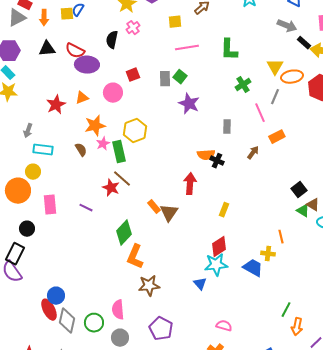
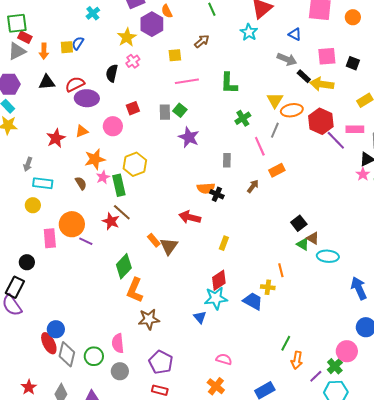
red semicircle: (75, 51) -> (75, 84), turned 126
red arrow: (190, 184) -> (190, 217), turned -80
orange circle: (18, 191) -> (72, 224), moved

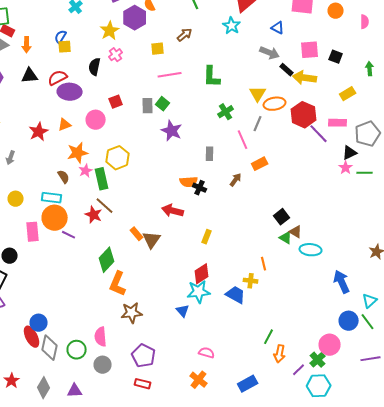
yellow square: (67, 47) -> (65, 47), moved
cyan rectangle: (43, 183) -> (52, 198), moved

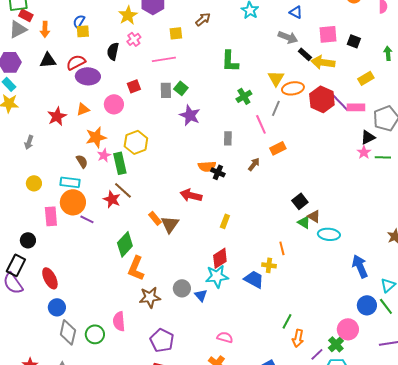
pink line: (170, 75) -> (164, 59), moved
purple line: (319, 134) -> (340, 102), moved
red ellipse: (32, 337) -> (50, 278), moved
gray circle: (103, 365) -> (182, 288), moved

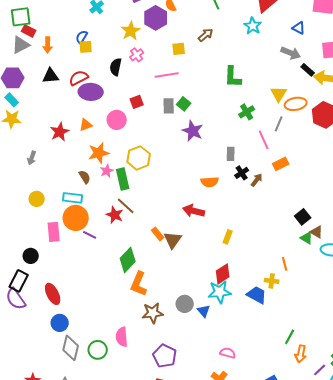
black cross: (218, 172) -> (242, 173), moved, turned 32

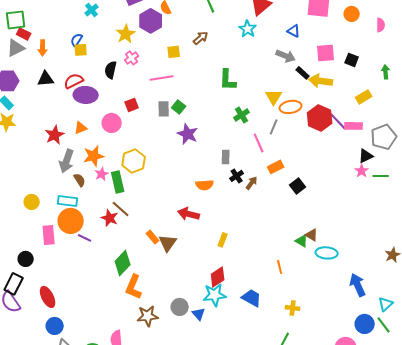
gray arrow: (32, 158) -> (67, 161), moved, size x1.6
black square: (303, 217) -> (298, 186), moved
yellow cross: (272, 281) -> (293, 308), moved

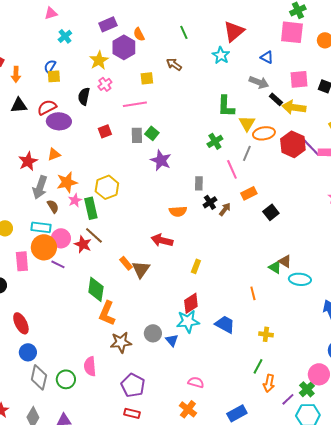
brown arrow: (201, 38) -> (174, 64), turned -105
green L-shape: (228, 80) -> (226, 106), moved
pink circle: (112, 123) -> (61, 238), moved
green diamond: (123, 263) -> (96, 289), turned -35

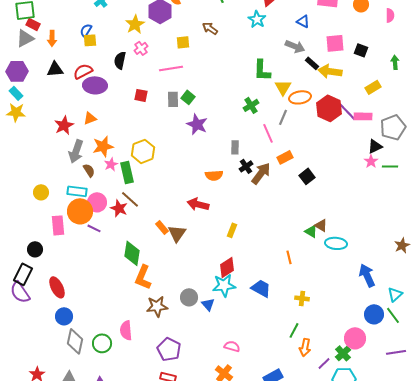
red square: (105, 131) -> (141, 95), turned 32
brown arrow: (225, 209) -> (261, 173), size x1.6

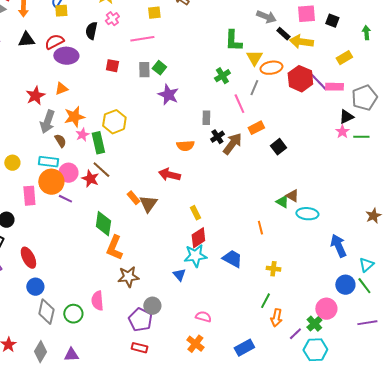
yellow rectangle: (232, 230) -> (195, 213), moved, turned -48
gray circle: (189, 297) -> (152, 306), moved

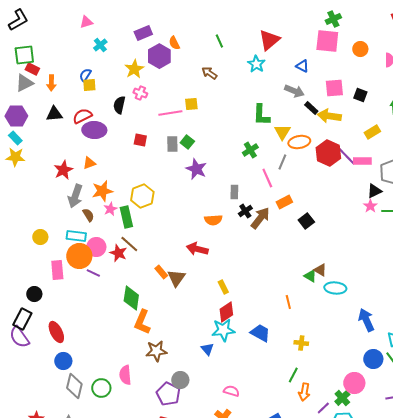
yellow square: (154, 13) -> (191, 104), moved
pink cross: (112, 19) -> (140, 93), turned -32

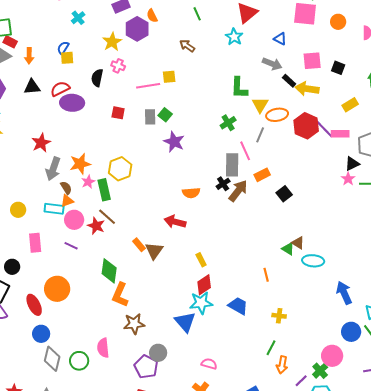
orange triangle: (89, 163) -> (67, 201), moved
gray rectangle: (234, 192) -> (232, 165), moved, size x1.6
orange circle: (79, 256) -> (57, 289), moved
blue triangle: (207, 349) -> (185, 322), size x1.6

